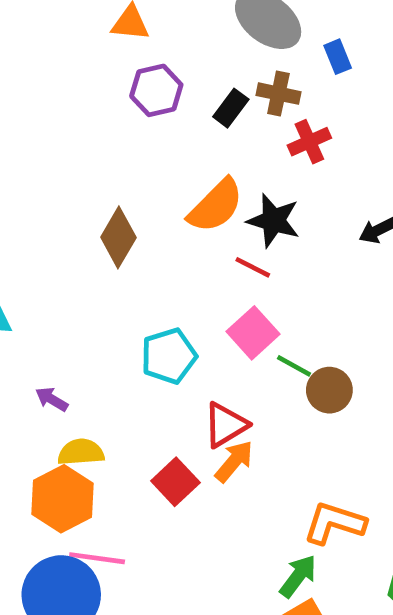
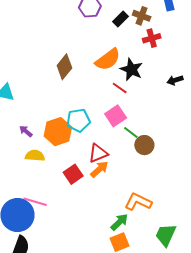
orange hexagon: (62, 499) -> (58, 132), moved

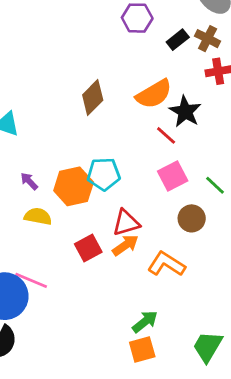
pink square: (116, 116) -> (173, 176), moved
green line: (131, 132) -> (215, 185), moved
orange L-shape: (138, 202) -> (166, 264), moved

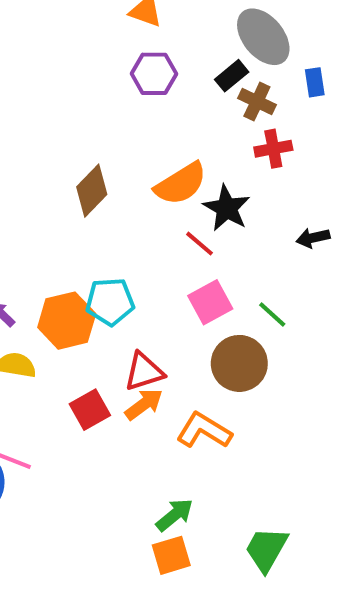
black rectangle: (178, 40) -> (232, 76), moved
brown circle: (192, 218) -> (239, 363), size x1.4

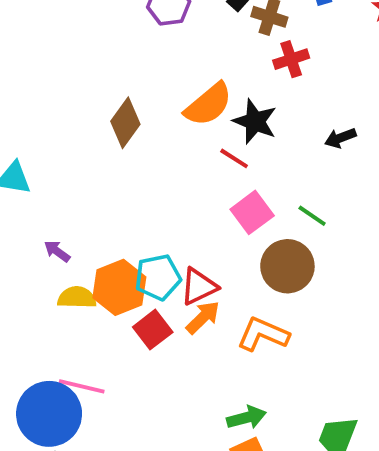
cyan pentagon: (110, 302) -> (158, 277), moved
orange hexagon: (67, 321) -> (119, 287), moved
green arrow: (175, 515) -> (246, 418), turned 33

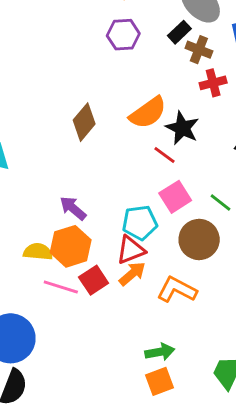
purple arrow: (57, 251) -> (73, 208), moved, size x1.4
cyan pentagon: (158, 277) -> (140, 223), moved
pink line: (82, 386) -> (61, 287), moved

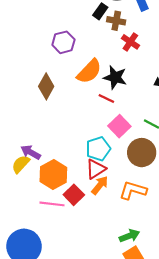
purple hexagon: (123, 35) -> (63, 42), moved
red cross: (213, 83) -> (130, 42), turned -30
purple arrow: (73, 208) -> (31, 152), moved
yellow semicircle: (38, 252) -> (21, 164), moved, turned -42

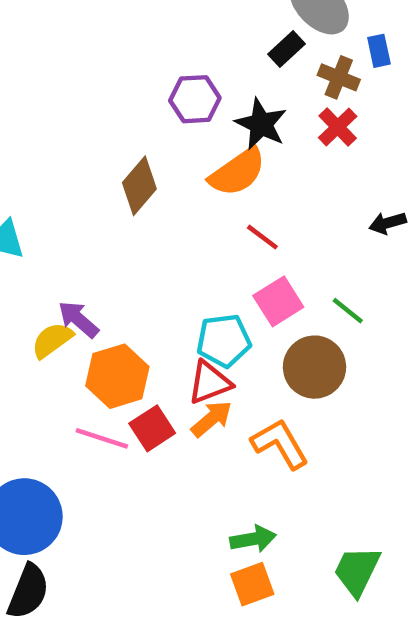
brown cross: (116, 21) -> (339, 77), moved
black star: (115, 77) -> (261, 124), moved
orange L-shape: (133, 190) -> (280, 444), turned 32

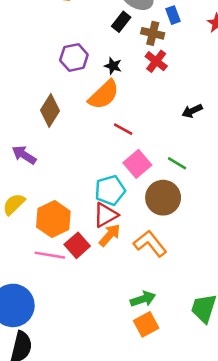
black star: (261, 124) -> (113, 66), size x0.6
purple arrow: (78, 319) -> (24, 155), moved

